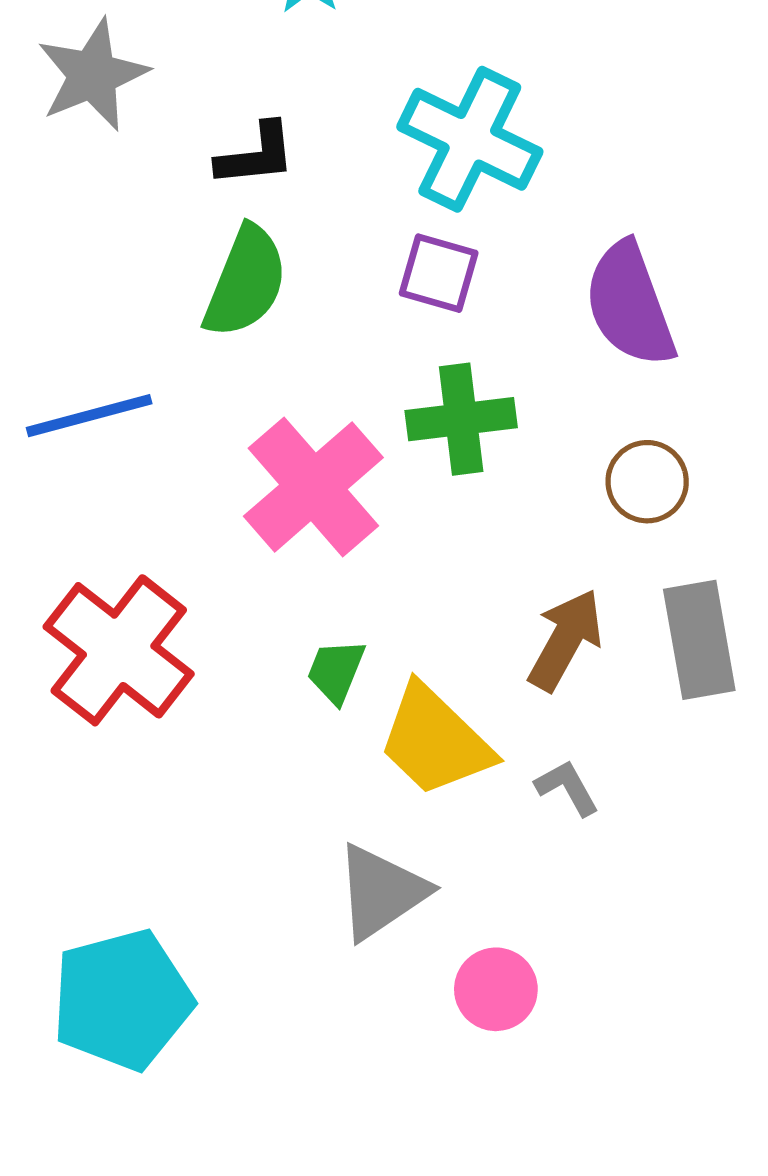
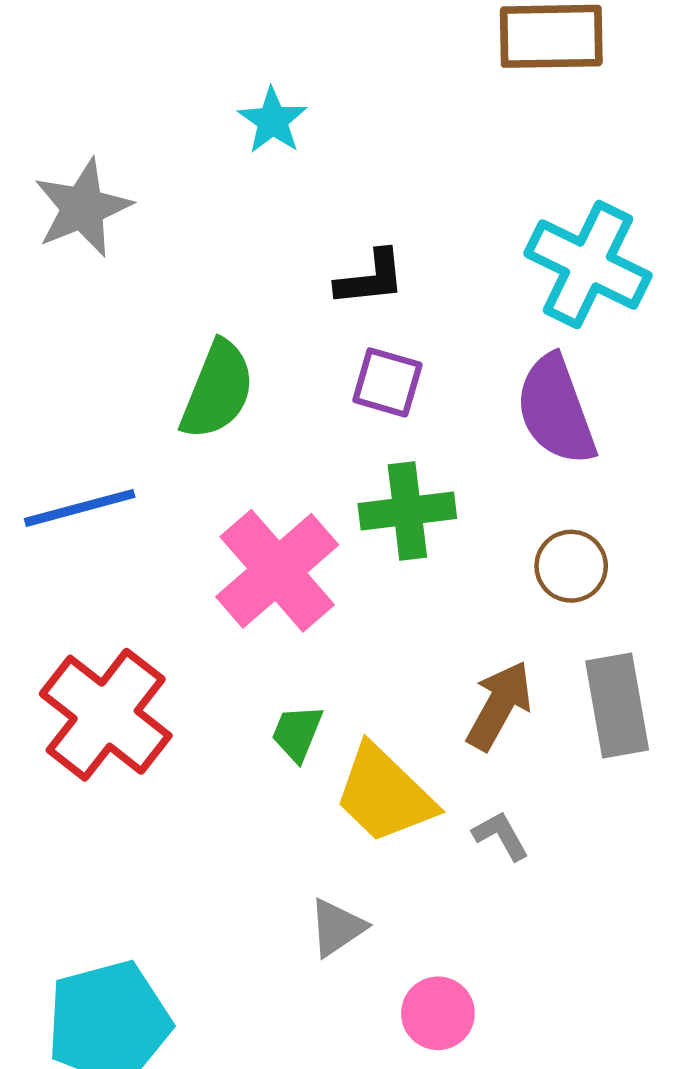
cyan cross: (470, 139) -> (588, 264), moved
black L-shape: (256, 155) -> (371, 278), moved
gray triangle: (381, 892) -> (337, 928), size x0.7

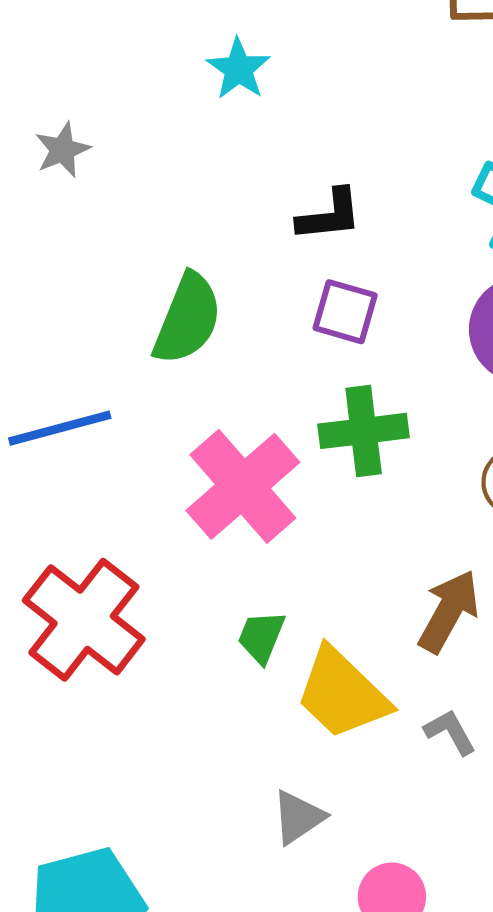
gray star: (83, 208) -> (63, 150), size x0.6

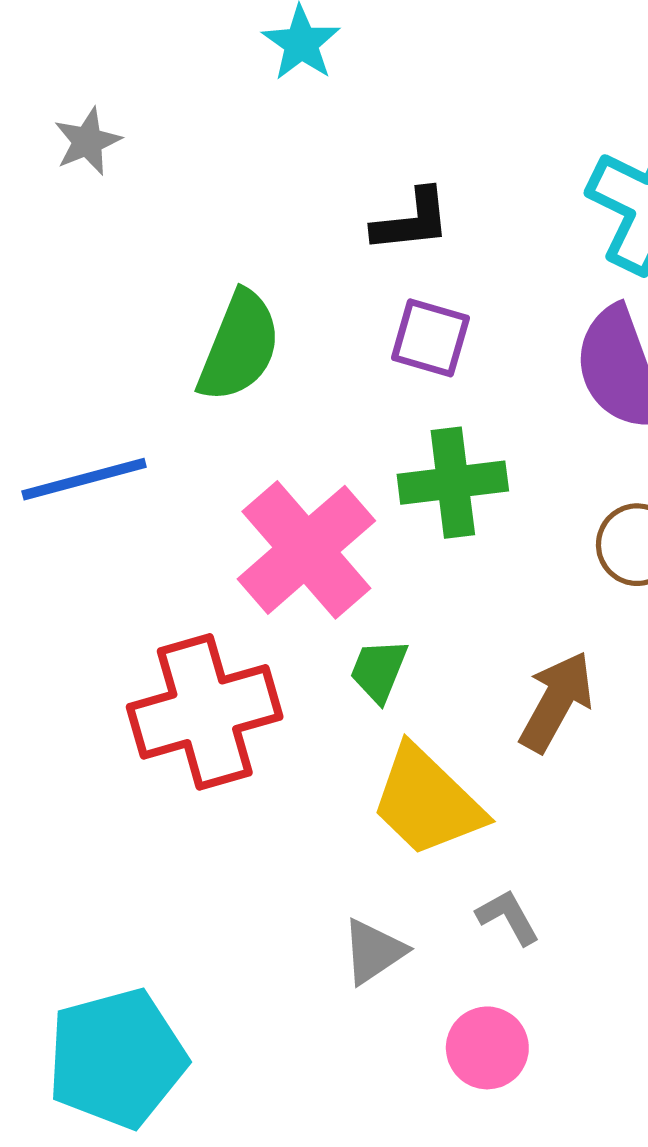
red cross: (84, 620) -> (205, 712), moved, turned 36
green trapezoid: (261, 637) -> (379, 670), moved
gray L-shape: (450, 732) -> (508, 917), moved

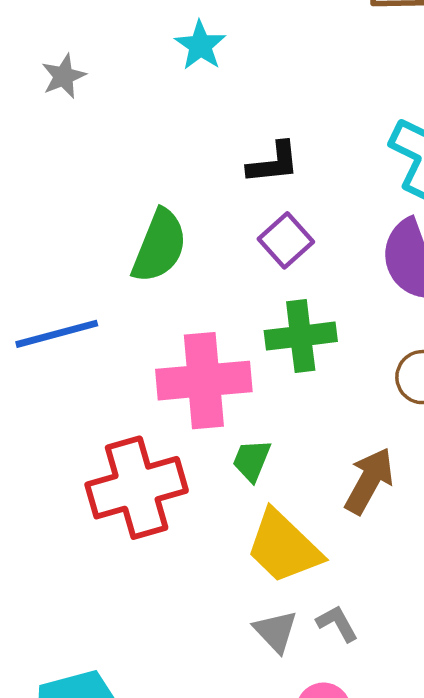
gray star: (87, 141) -> (64, 76), moved
purple square: (430, 338) -> (286, 240), turned 32
pink cross: (306, 550) -> (204, 381), turned 36
gray triangle: (374, 951) -> (276, 631), moved, turned -39

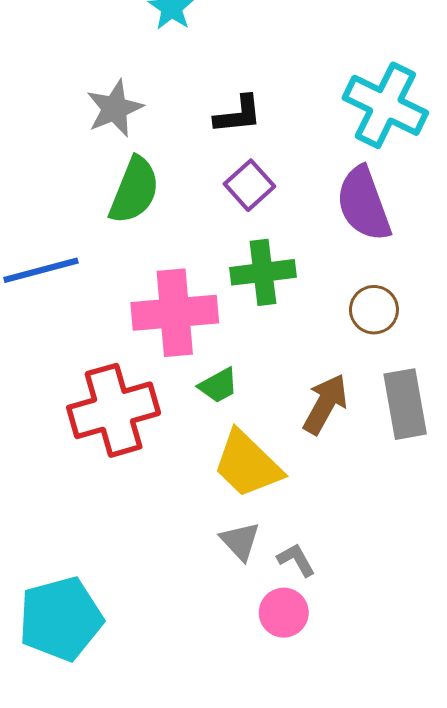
gray star: (64, 76) -> (115, 108), moved, size x1.4
green trapezoid: (252, 460) -> (218, 385), turned -141
gray L-shape: (337, 623) -> (296, 560), moved

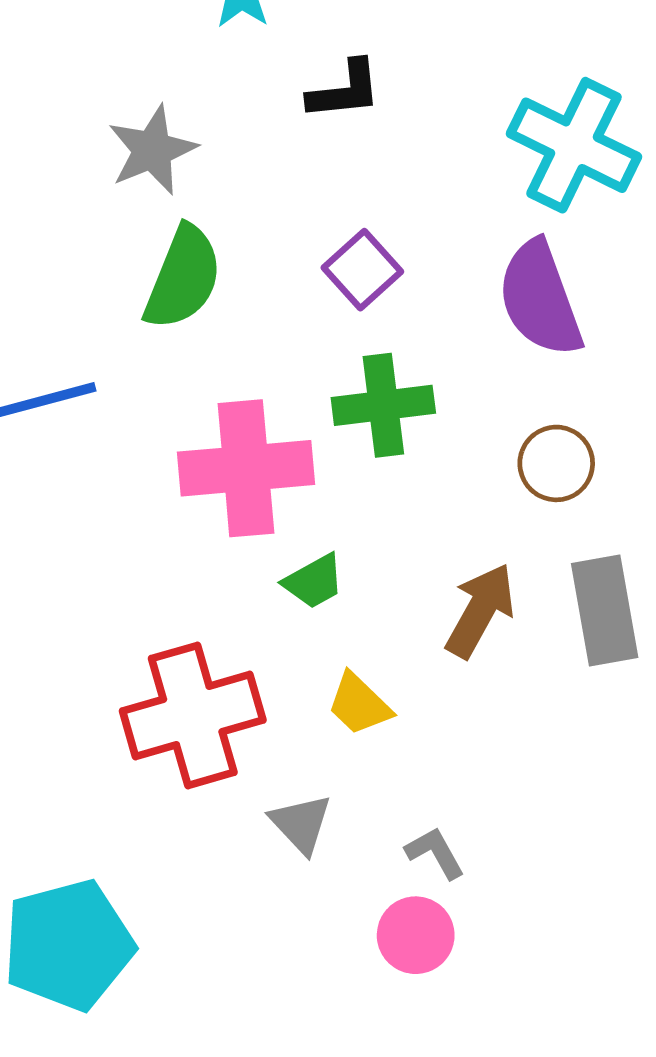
black L-shape: (238, 115) -> (345, 90), moved
red cross: (114, 410) -> (193, 715), moved
yellow trapezoid: (247, 464) -> (359, 704), size x0.6
gray triangle: (240, 541) -> (301, 824), moved

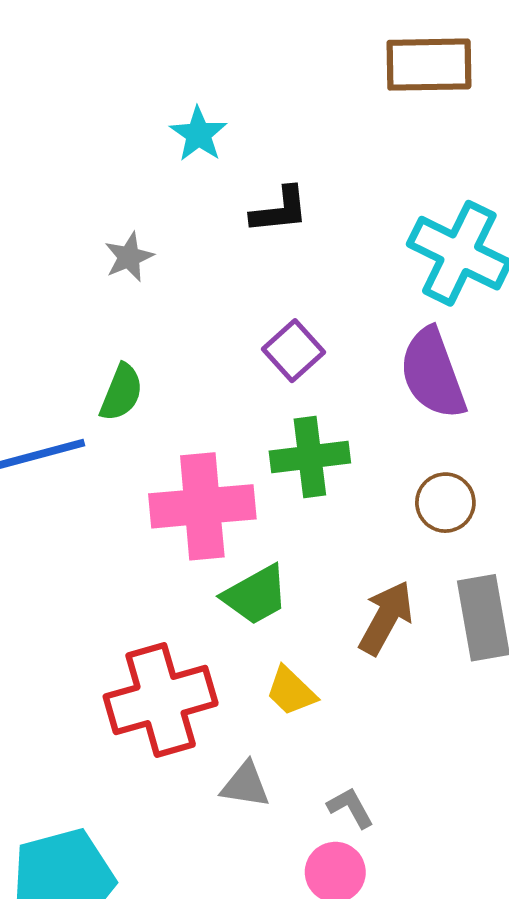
gray star: (152, 150) -> (129, 257), size x0.7
green semicircle: (183, 278) -> (121, 392), moved, size x0.7
green trapezoid: (314, 581) -> (256, 595), size x1.4
gray triangle: (301, 824) -> (245, 785), turned -38

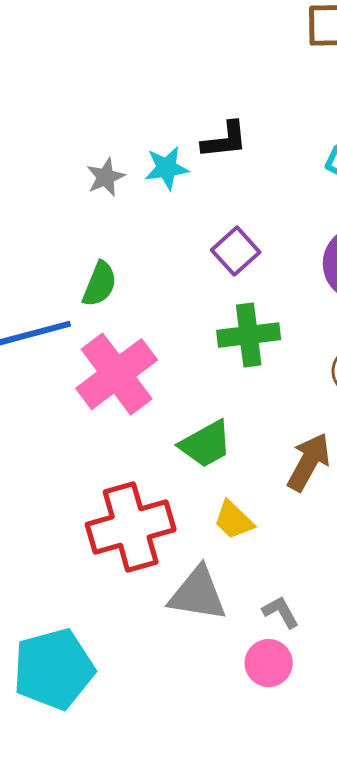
cyan star: (199, 134) -> (167, 168), moved, turned 30
pink cross: (202, 506) -> (117, 374), moved, turned -32
gray triangle: (245, 785) -> (198, 594), size x1.5

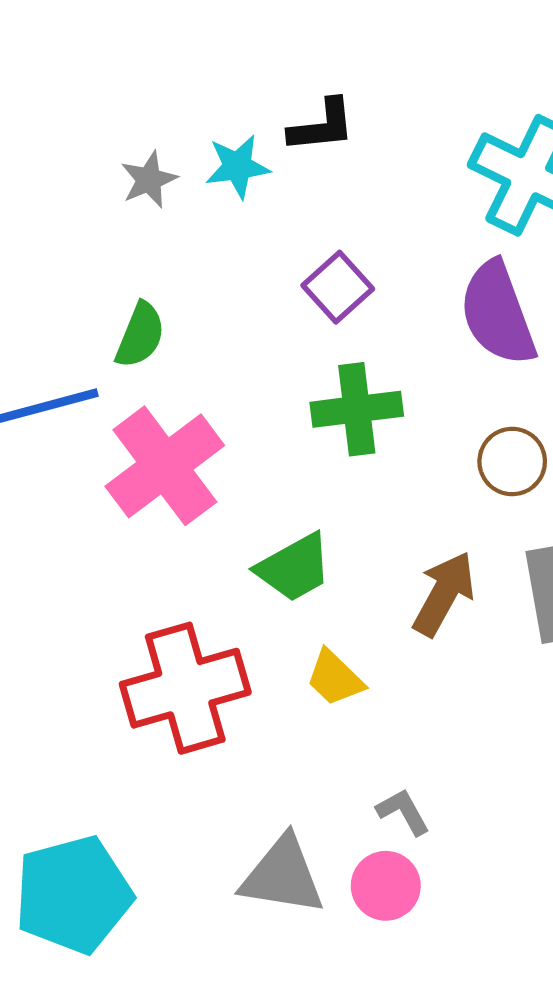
gray triangle: (198, 594) -> (283, 876), moved

